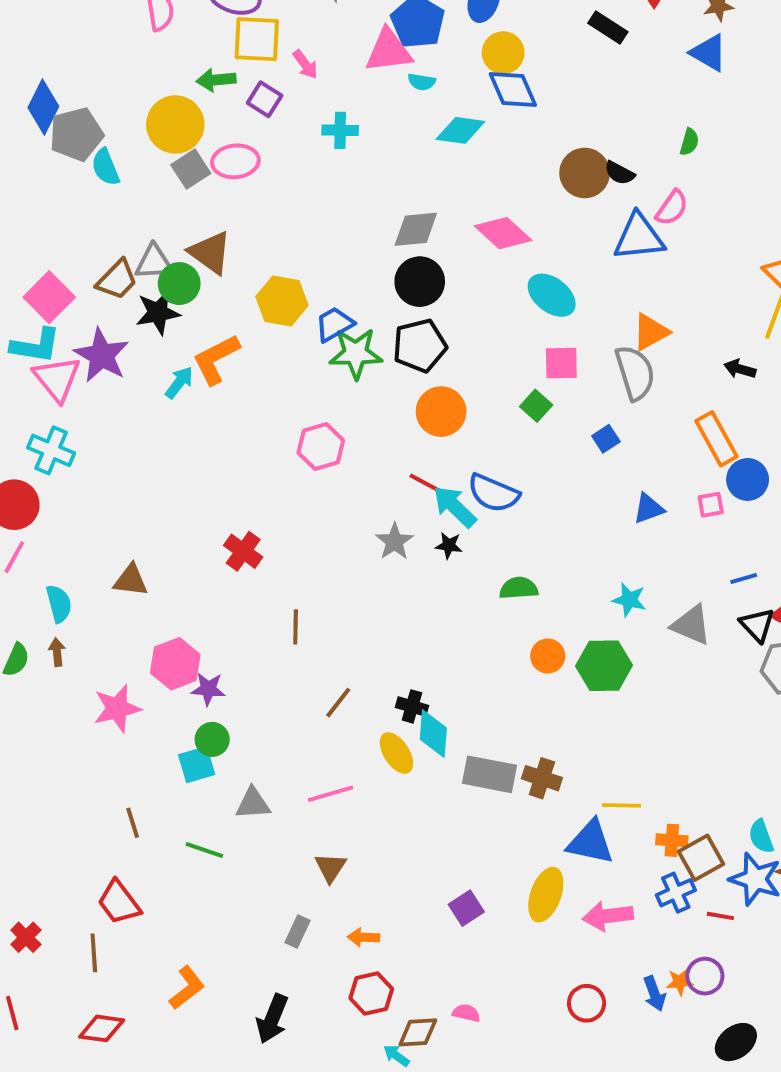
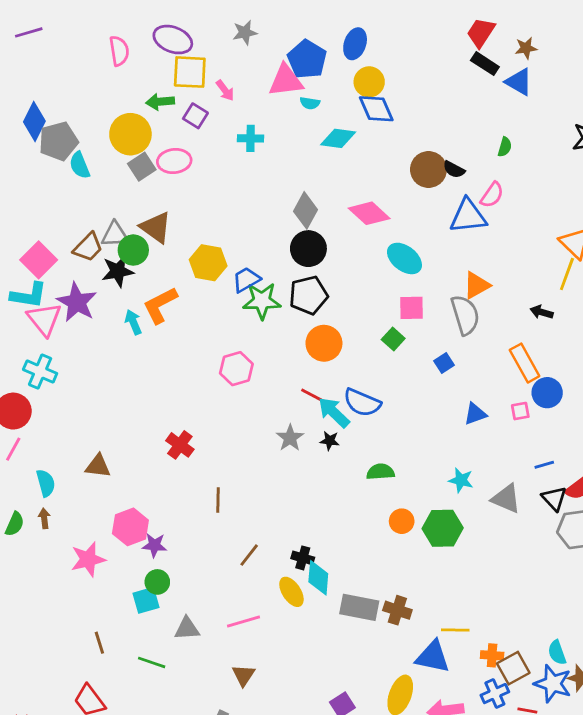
black rectangle: (608, 27) -> (485, 64), moved
gray diamond: (416, 229) -> (306, 210), turned -56
cyan arrow: (179, 382) -> (133, 322), turned -60

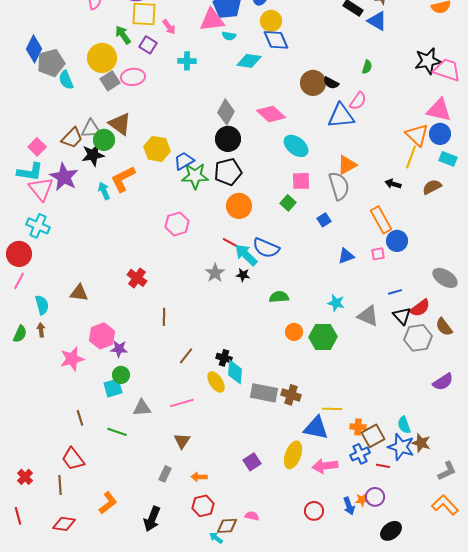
green arrow: (160, 102) -> (123, 35), turned 60
pink square: (39, 260) -> (37, 147), size x0.7

